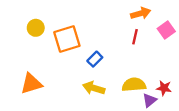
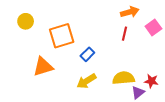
yellow circle: (36, 28) -> (26, 21), moved
orange triangle: (31, 84) -> (43, 67), moved
yellow arrow: (94, 88) -> (86, 81), turned -48

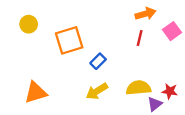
orange triangle: (43, 67) -> (36, 92), moved

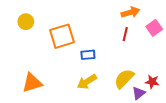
blue rectangle: (98, 61) -> (88, 55), turned 40
yellow semicircle: (138, 88) -> (124, 79), turned -40

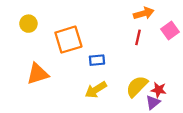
red star: (152, 82) -> (159, 90), moved
orange triangle: (32, 83) -> (38, 74), moved

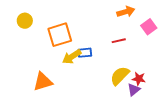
red line: (138, 37) -> (119, 41), moved, turned 64
orange triangle: (38, 74) -> (43, 82), moved
yellow arrow: (96, 90) -> (72, 57), moved

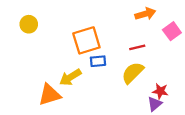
orange square: (60, 35) -> (86, 40), moved
yellow arrow: (72, 57) -> (70, 77), moved
yellow semicircle: (120, 76) -> (133, 73), moved

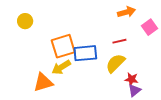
orange square: (86, 40) -> (63, 46), moved
blue rectangle: (98, 61) -> (85, 53), size x1.6
red star: (160, 91) -> (131, 79), moved

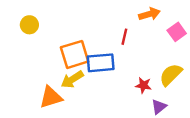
red line: (119, 41) -> (124, 37), moved, turned -64
yellow semicircle: (115, 63) -> (171, 75), moved
red star: (131, 79) -> (143, 85), moved

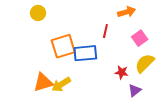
yellow circle: (29, 25) -> (38, 13), moved
pink square: (177, 32) -> (140, 38), moved
yellow arrow: (72, 79) -> (61, 84), moved

